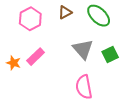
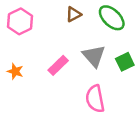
pink hexagon: (30, 19) -> (20, 21), moved
pink rectangle: (36, 57) -> (58, 65), moved

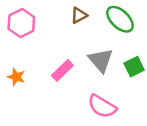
pink semicircle: (95, 99) -> (102, 106), turned -48

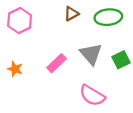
green ellipse: (120, 19) -> (108, 17), turned -50

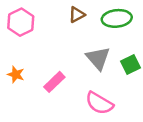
pink rectangle: (56, 63) -> (54, 82), moved

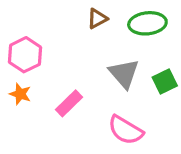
pink hexagon: (21, 22) -> (25, 55), moved

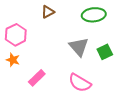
brown triangle: (97, 19) -> (48, 12), moved
pink rectangle: (69, 103) -> (37, 78), moved

